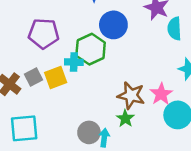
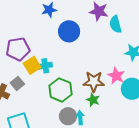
green hexagon: (91, 49) -> (61, 90), moved
yellow square: (56, 78) -> (32, 65), moved

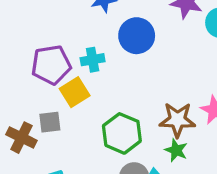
cyan cross: (45, 66) -> (93, 60), moved
gray square: (17, 83) -> (50, 122), turned 32

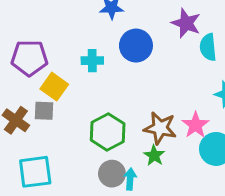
purple pentagon: (51, 65) -> (29, 58), moved
yellow square: (75, 92) -> (54, 87), moved, turned -32

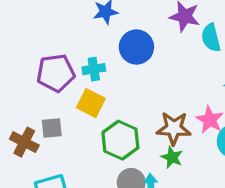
purple pentagon: (29, 58) -> (56, 73), moved
yellow square: (54, 87) -> (91, 103), moved

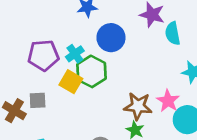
cyan cross: (94, 69) -> (75, 54), turned -30
green hexagon: (120, 140) -> (91, 71), moved

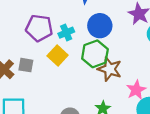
green hexagon: (91, 71) -> (95, 54), moved
brown star: (138, 106) -> (110, 69), moved

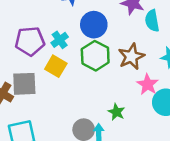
gray square: (26, 65) -> (24, 84), size x1.5
brown star: (110, 69) -> (131, 57), moved, turned -30

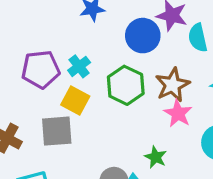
blue circle: (94, 25) -> (143, 36), moved
gray square: (24, 84) -> (57, 131), moved
pink star: (148, 84) -> (178, 113), moved

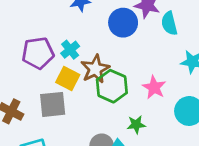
green hexagon: (126, 85) -> (112, 86), moved
brown star: (172, 85) -> (95, 69), moved
green star: (156, 157) -> (136, 125), turned -30

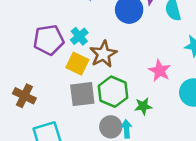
green hexagon: (112, 86) -> (113, 92), moved
gray square: (53, 104) -> (82, 94), moved

